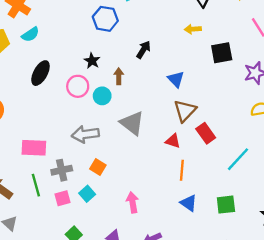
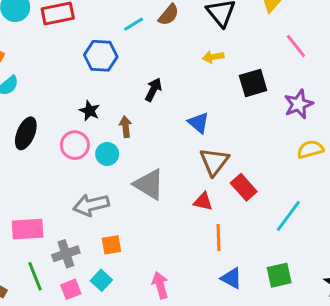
orange square: (98, 167) -> (111, 245), turned -35

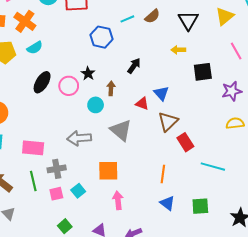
pink circle: (75, 145) -> (69, 86), moved
red triangle: (203, 202) -> (142, 104), moved
cyan line: (288, 216) -> (213, 167), turned 60
orange square: (111, 245) -> (108, 171), moved, size x1.5

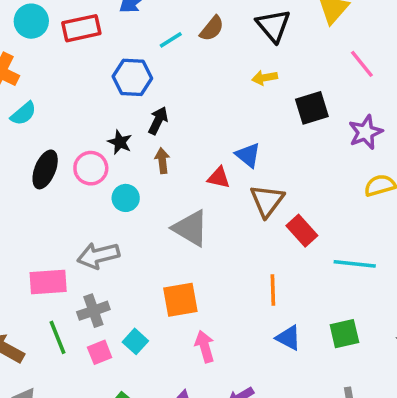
black arrow: (134, 66) -> (158, 121), moved
cyan circle: (96, 105) -> (126, 198), moved
gray arrow: (79, 138) -> (98, 256), moved

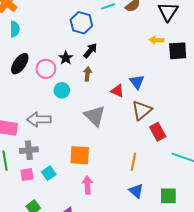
black square: (312, 108) -> (178, 51), moved
cyan semicircle: (23, 114) -> (15, 29), turned -63

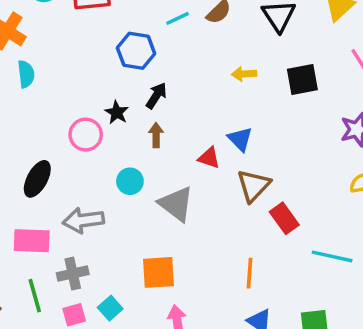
yellow arrow: (156, 40) -> (244, 74), moved
black ellipse: (20, 64) -> (37, 179), moved
cyan circle: (62, 90) -> (130, 181), moved

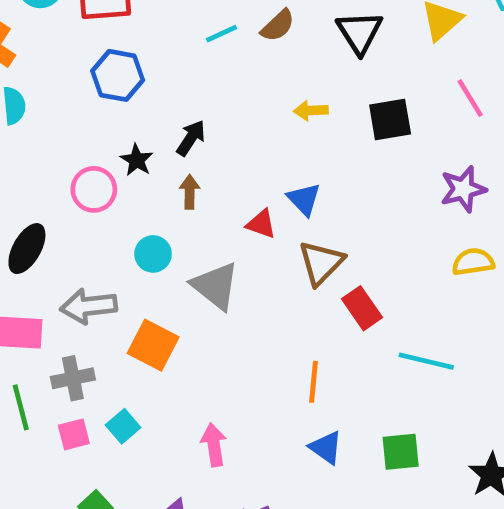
blue hexagon: (136, 51) -> (118, 75), moved
orange square: (159, 272) -> (153, 345), moved, turned 30

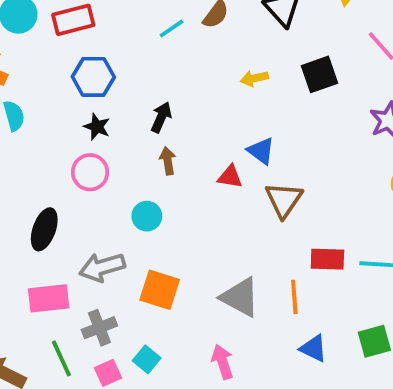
black star: (137, 160) -> (97, 127), moved
gray triangle: (215, 286) -> (240, 297), moved
red rectangle: (362, 308) -> (327, 259), moved, turned -44

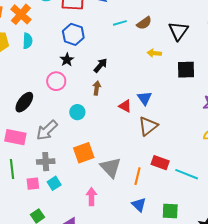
yellow arrow: (254, 78) -> (154, 53), moved
gray arrow: (102, 267) -> (47, 130), turned -45
orange square: (160, 290) -> (84, 153), moved, turned 35
gray cross: (99, 328) -> (46, 162), moved

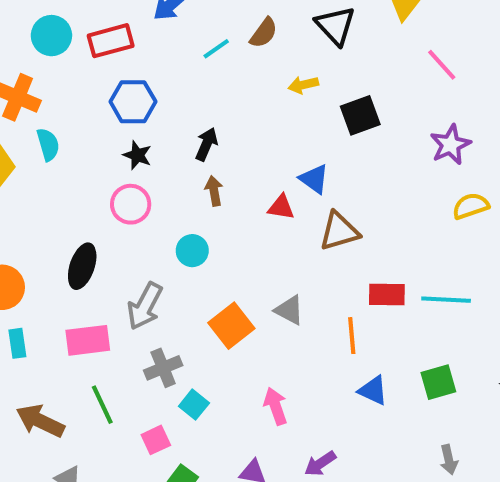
black square: (186, 70) -> (360, 115), moved
brown triangle: (148, 126) -> (339, 231), turned 40
gray triangle: (111, 167) -> (289, 310), moved, size x0.7
pink square: (33, 184) -> (156, 440), moved

